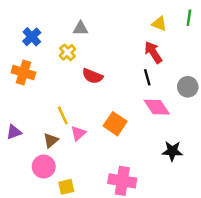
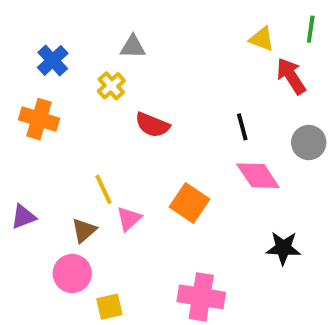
red arrow: (153, 52) -> (291, 76), moved

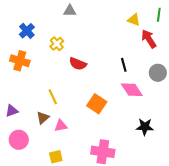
gray triangle: (133, 47) -> (70, 11), moved
pink triangle: (129, 219) -> (61, 126), moved, turned 32
pink circle: (72, 273) -> (19, 140), moved

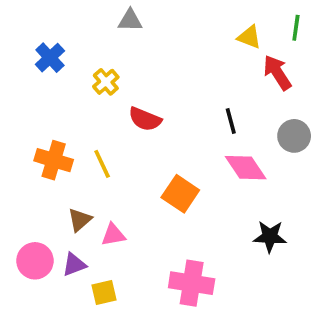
orange cross: (20, 61) -> (54, 160), moved
yellow line: (53, 97) -> (102, 164), moved
purple triangle: (12, 111) -> (74, 265), moved

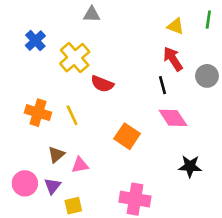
red arrow: (277, 73) -> (173, 59), moved
yellow cross: (106, 82) -> (75, 58), size x1.6
gray circle: (294, 136) -> (207, 76), moved
purple triangle: (74, 265) -> (52, 186), turned -30

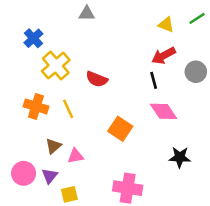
green line: (208, 20) -> (197, 18), turned 49
yellow cross: (75, 58) -> (56, 66), moved
red arrow: (173, 59) -> (164, 56), turned -85

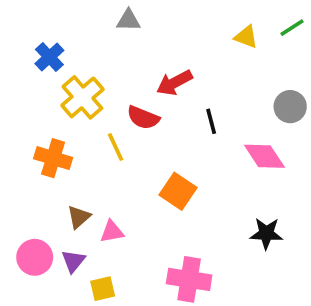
red arrow: (164, 56) -> (174, 83), moved
black line: (154, 80) -> (211, 121), moved
yellow line: (68, 109) -> (116, 147), moved
pink diamond: (164, 111) -> (264, 156), moved

